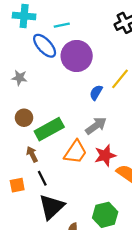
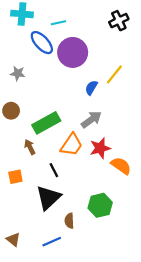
brown circle: (24, 118) -> (11, 111), moved
black line: (42, 178) -> (54, 170), moved

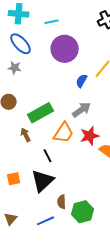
blue ellipse: (42, 43) -> (21, 44), moved
orange square: (15, 177) -> (14, 179), moved
green hexagon: (100, 205) -> (83, 212), moved
brown triangle: (13, 239) -> (11, 219), turned 32

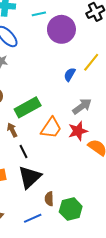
purple circle: (65, 49) -> (61, 29), moved
gray arrow: (82, 110) -> (82, 106), moved
black line: (48, 156) -> (23, 152), moved

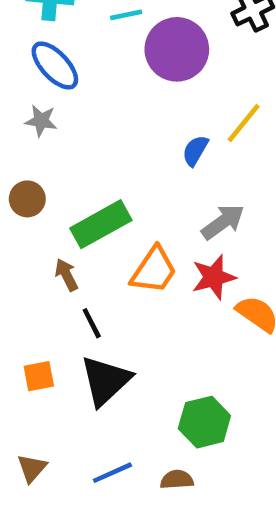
brown semicircle: (49, 199) -> (177, 480), moved, turned 88
green hexagon: (71, 209) -> (204, 422), moved

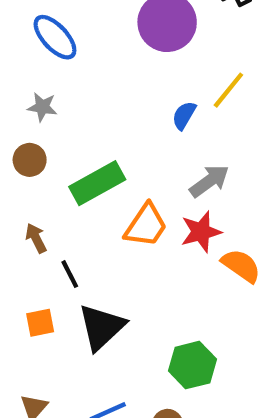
gray star: (41, 121) -> (42, 107), moved
brown arrow: (66, 275) -> (36, 238), moved
black line: (92, 323) -> (70, 274), moved

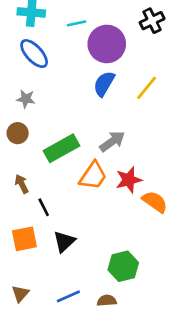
blue semicircle: (184, 115) -> (104, 84), moved, size x1.4
gray arrow: (209, 181) -> (112, 141), moved
orange square: (40, 323) -> (24, 239), size x1.4
black triangle: (102, 327) -> (64, 242), size x0.7

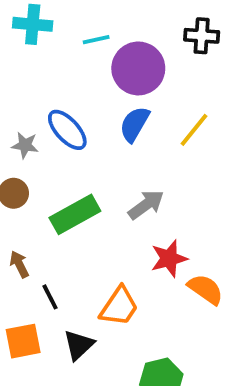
black cross: (152, 21) -> (202, 36), turned 30
blue ellipse: (34, 54) -> (67, 130), moved
orange trapezoid: (93, 176) -> (119, 306), moved

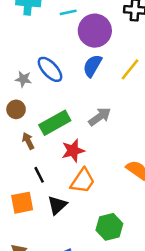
red star: (169, 259) -> (73, 151), moved
brown arrow: (19, 264) -> (28, 141), moved

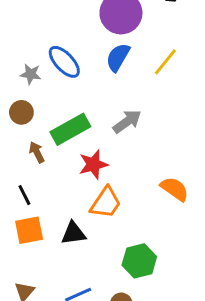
black line: (39, 175) -> (24, 195), moved
black triangle: (57, 205) -> (73, 233), turned 35

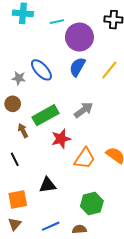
orange trapezoid: (106, 203) -> (85, 158), moved
orange square: (29, 230) -> (18, 199), moved

